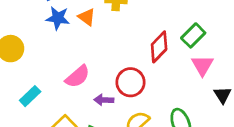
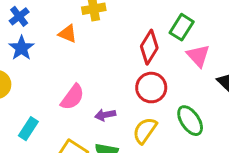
blue star: (58, 18) -> (21, 48), moved, turned -30
red circle: (130, 82) -> (151, 88), moved

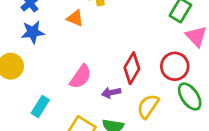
red diamond: (149, 47) -> (132, 68), moved
blue star: (21, 48) -> (33, 32), turned 30
red circle: (151, 88) -> (175, 66), moved

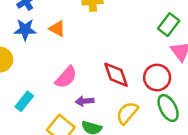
orange triangle: (75, 18) -> (57, 29), moved
red diamond: (132, 68) -> (116, 75), turned -56
purple arrow: (111, 93) -> (85, 101), moved

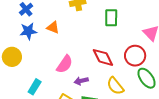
green rectangle: (169, 25) -> (111, 18), moved, turned -30
yellow semicircle: (127, 113) -> (115, 86), turned -72

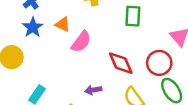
blue star: (28, 31) -> (33, 27), turned -30
pink semicircle: (65, 64) -> (81, 42), moved

